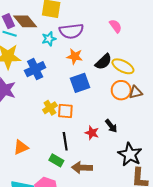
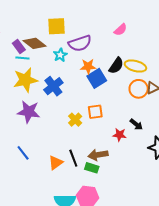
pink semicircle: (116, 26) -> (120, 30), turned 96
blue square: (80, 83) -> (97, 78), moved
orange square: (65, 111) -> (95, 112), moved
black line: (65, 141) -> (73, 158), moved
brown arrow: (82, 168) -> (98, 155), moved

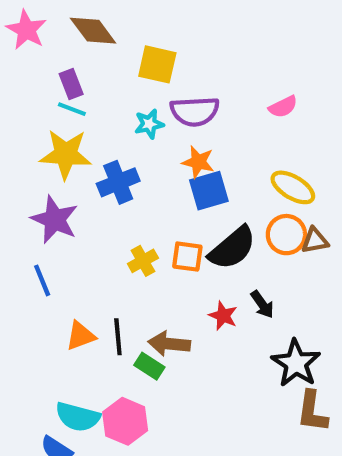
brown diamond: (35, 43) -> (93, 31), moved
black semicircle: (116, 66) -> (232, 248), moved, size x1.4
blue line: (23, 153) -> (42, 280), moved

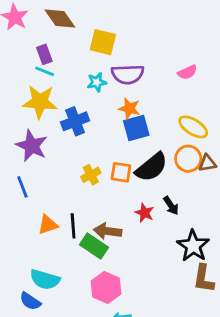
green rectangle: (149, 366) -> (94, 246), size x1.4
pink hexagon: (125, 421) -> (106, 288), moved

